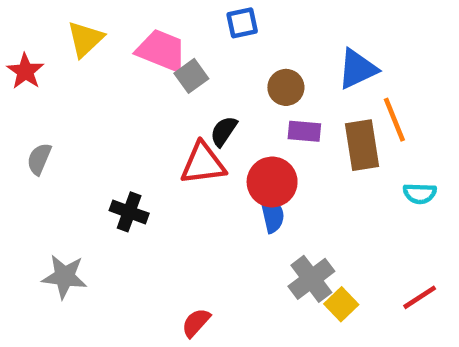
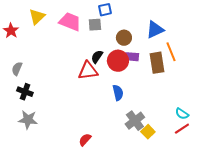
gray square: (191, 76) -> (95, 25), moved, turned 32
red circle: (272, 182) -> (118, 61), moved
cyan semicircle: (420, 194) -> (182, 114), moved, turned 32
black cross: (129, 212) -> (25, 92), moved

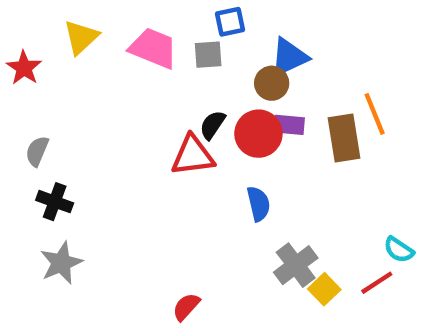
blue triangle: (155, 30) -> (289, 57), moved
gray star: (28, 120) -> (61, 263), turned -30
red line: (182, 129) -> (377, 283), moved

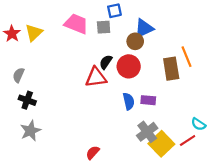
yellow triangle: (81, 37) -> (34, 33), moved
purple rectangle: (289, 125) -> (148, 100), moved
yellow square: (324, 289) -> (161, 144), size x1.6

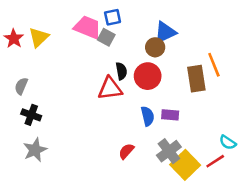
blue square: (114, 11) -> (113, 17), moved
gray square: (104, 27) -> (106, 37), moved, turned 32
black semicircle: (106, 62) -> (121, 71), turned 136
red semicircle: (93, 153) -> (126, 151), moved

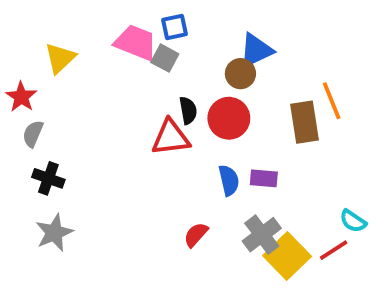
red star: (14, 39) -> (21, 97), moved

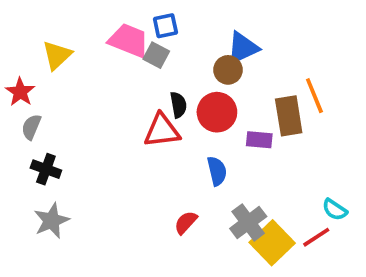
purple rectangle: (264, 178) -> (259, 140), moved

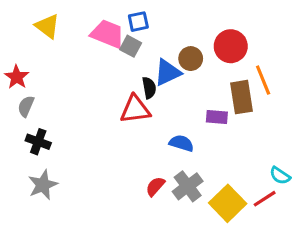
blue triangle: (243, 48) -> (168, 72), moved
yellow triangle: (57, 55) -> (47, 26), moved, turned -40
red circle: (217, 112) -> (231, 46), moved
blue semicircle: (217, 171) -> (181, 143), turned -60
gray cross: (248, 222) -> (188, 186), moved

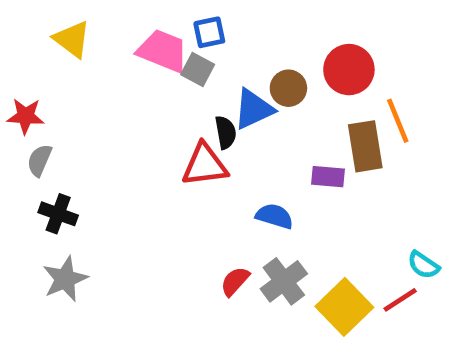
red star: (17, 77) -> (26, 116), turned -30

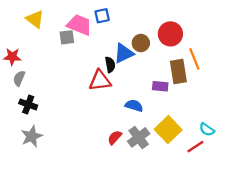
gray square: (198, 70) -> (67, 37), moved, turned -35
yellow square: (344, 307) -> (168, 130), moved

